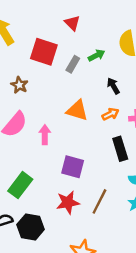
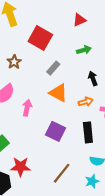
red triangle: (72, 23) -> (79, 20), moved, turned 40
gray rectangle: (73, 64) -> (53, 68), moved
purple square: (73, 167) -> (56, 131), moved
red star: (68, 202) -> (20, 167), moved

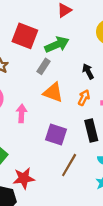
green arrow: (84, 50) -> (57, 45), moved, size x1.5
orange arrow: (86, 102) -> (84, 98), turned -40
brown line: (62, 173) -> (69, 165), moved

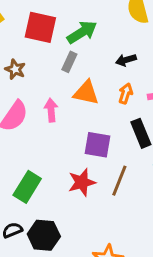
black arrow: (88, 71) -> (126, 60), turned -70
pink arrow: (22, 113) -> (51, 110), moved
red star: (24, 178) -> (82, 182), moved

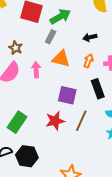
brown star: (15, 69) -> (16, 48), moved

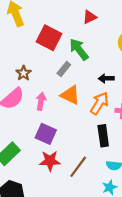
green arrow: (60, 17) -> (79, 49), turned -110
orange arrow: (88, 61) -> (99, 103), size x1.5
purple square: (67, 95) -> (46, 134), moved

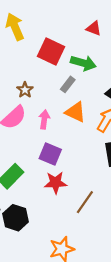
red triangle: (90, 17) -> (94, 28), turned 48
green arrow: (79, 49) -> (83, 63), turned 145
brown line: (78, 167) -> (85, 202), moved

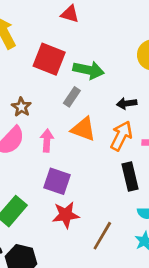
red triangle: (94, 28) -> (70, 14), moved

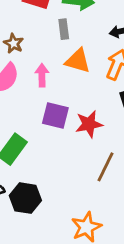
gray rectangle: (72, 97) -> (64, 29), turned -36
red star: (66, 215) -> (89, 124), moved

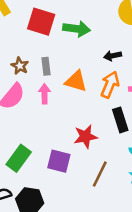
gray rectangle: (64, 29) -> (46, 66), moved
purple square: (55, 116) -> (59, 161), moved

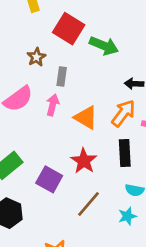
brown star: (20, 66) -> (36, 57), moved
orange triangle: (76, 81) -> (86, 118), moved
red star: (85, 137) -> (84, 161), turned 30

